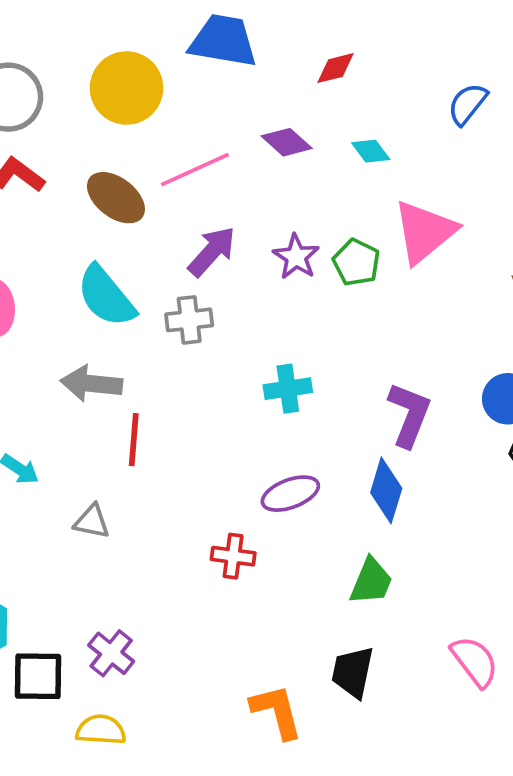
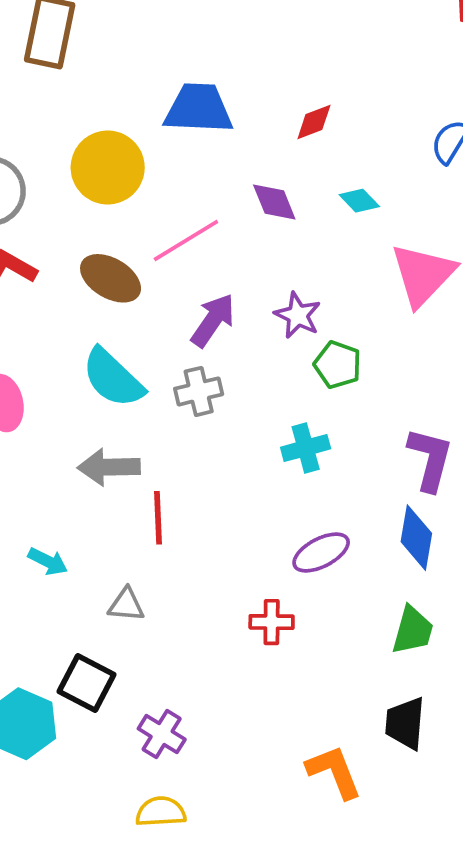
purple diamond: (287, 142) -> (274, 202), turned 33
green pentagon: (356, 262) -> (338, 365), moved
black square: (38, 676) -> (86, 683), moved, turned 34

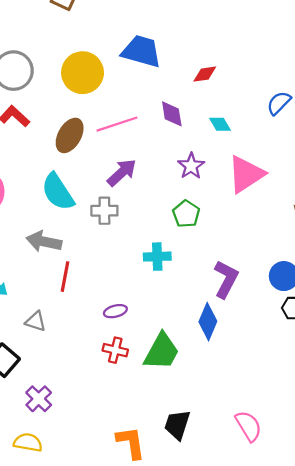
brown ellipse: (111, 278) -> (70, 135), turned 76
purple star: (298, 315) -> (191, 166), moved
purple ellipse: (321, 553) -> (115, 311), moved, size x0.7
green trapezoid: (413, 630) -> (162, 352), moved, size x1.4

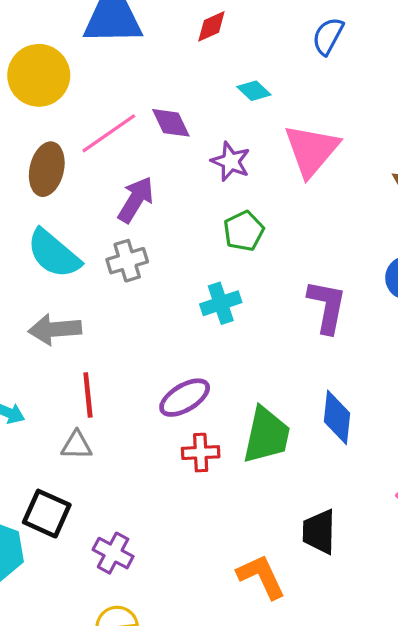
purple diamond: (172, 114) -> (171, 123), moved
green pentagon: (186, 214) -> (244, 231), turned 30
red line: (65, 277) -> (88, 395), moved
purple ellipse: (115, 311) -> (185, 398), size x1.5
blue diamond: (208, 322) -> (337, 417), moved

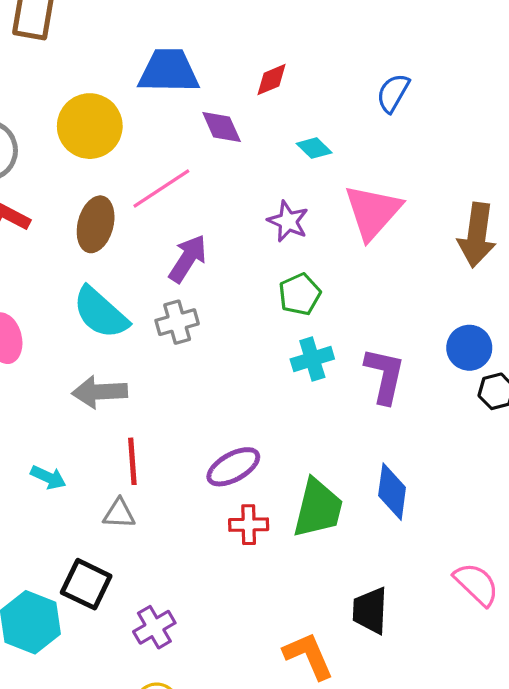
purple diamond: (171, 123) -> (222, 127), moved
cyan cross: (221, 303) -> (312, 359), moved
purple cross: (113, 553) -> (154, 627), turned 30

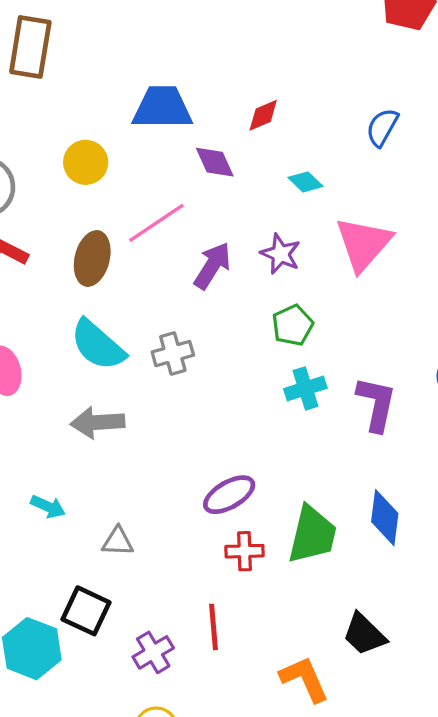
yellow circle: (90, 126) -> (86, 162), size x0.7
purple arrow: (188, 259) -> (212, 266), moved
red line: (132, 461) -> (214, 627), moved
black trapezoid: (370, 611) -> (364, 634), turned -48

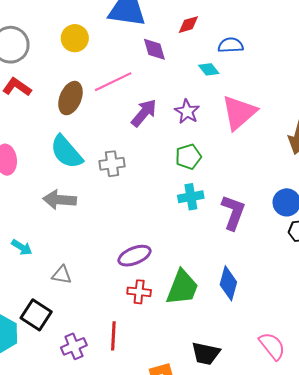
blue semicircle: (382, 127) -> (231, 45), moved, turned 50
black trapezoid: (364, 634) -> (206, 353), turned -40

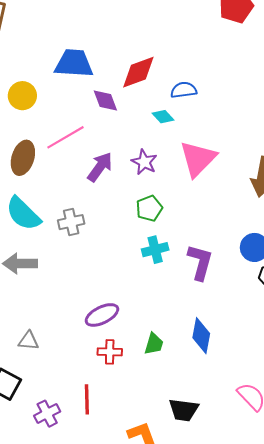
red diamond: (188, 25) -> (138, 72), size x1.6
green trapezoid: (182, 287) -> (154, 344), size x0.6

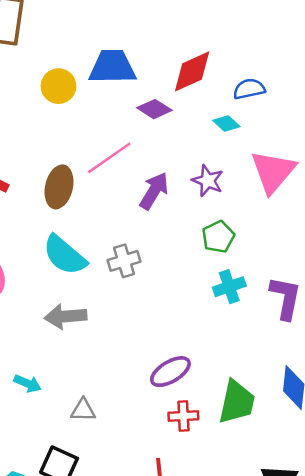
yellow circle: (22, 96) -> (58, 86), moved
purple diamond: (105, 100) -> (154, 109), turned -32
green trapezoid: (154, 344) -> (237, 402), size x1.6

